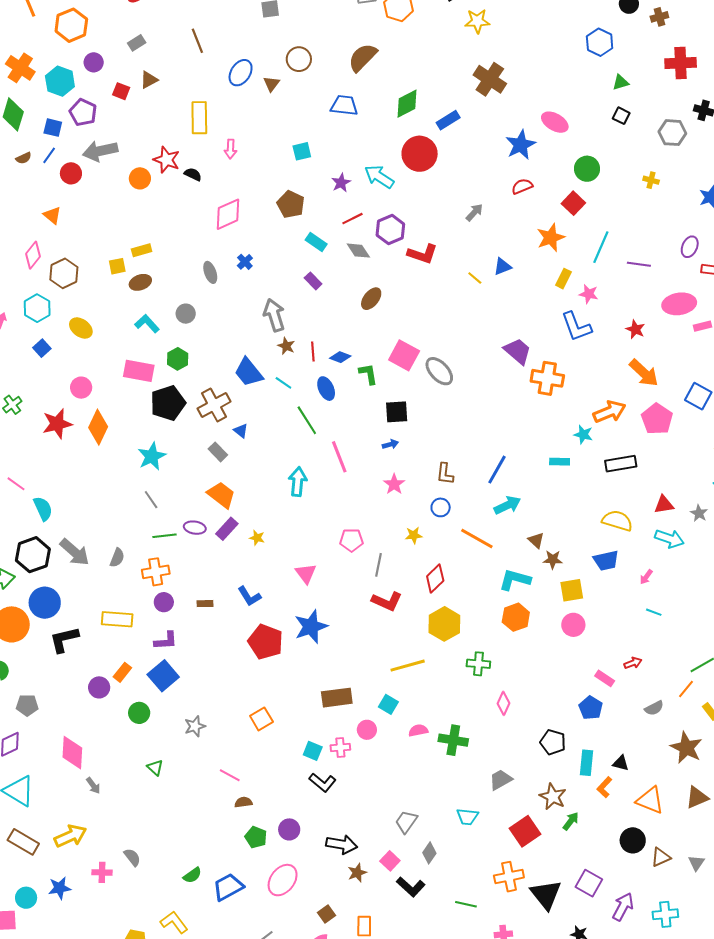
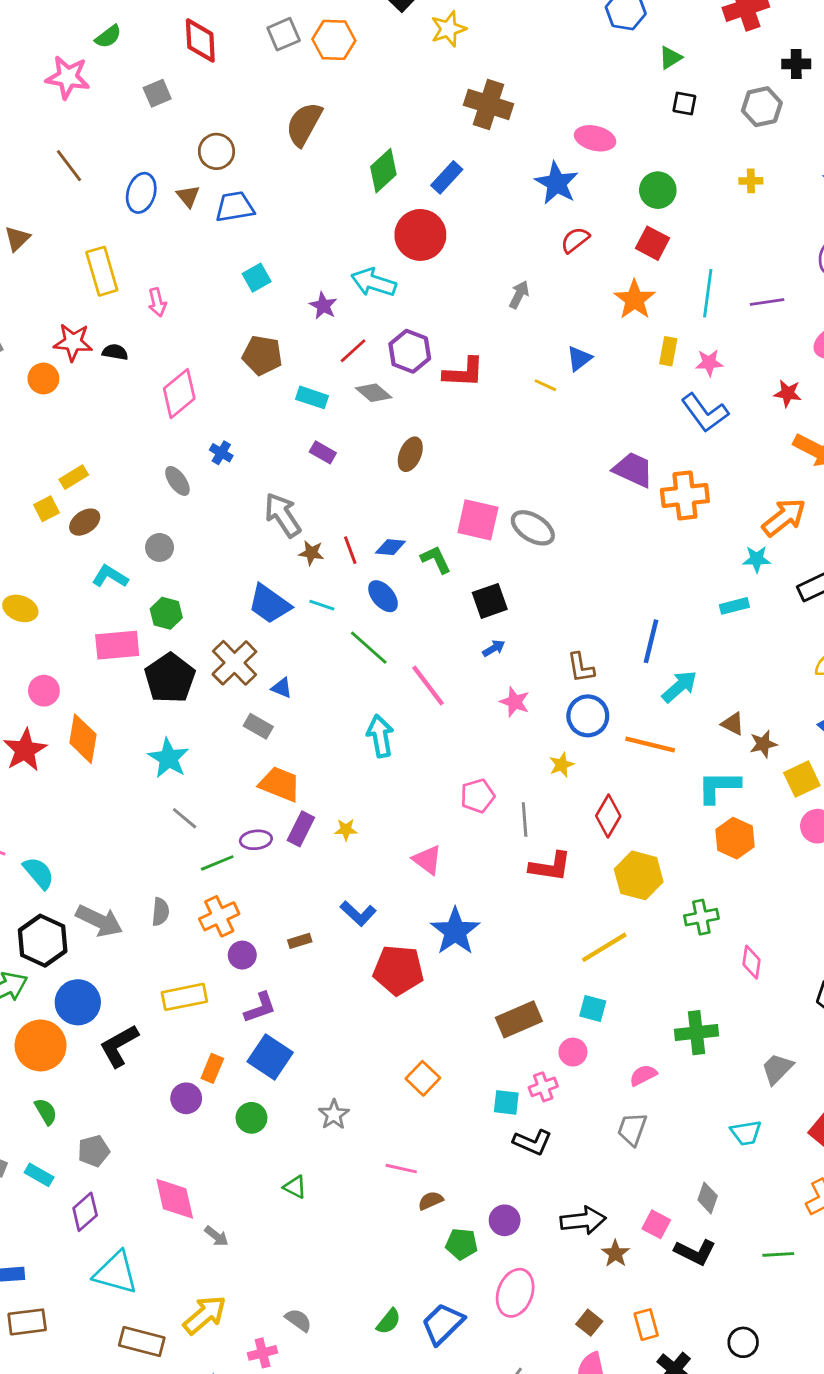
blue trapezoid: (344, 105) -> (235, 207), moved
blue circle: (441, 507) -> (588, 716), size x1.5
pink semicircle: (418, 730) -> (643, 1075), moved
gray trapezoid: (406, 822) -> (632, 1129), moved

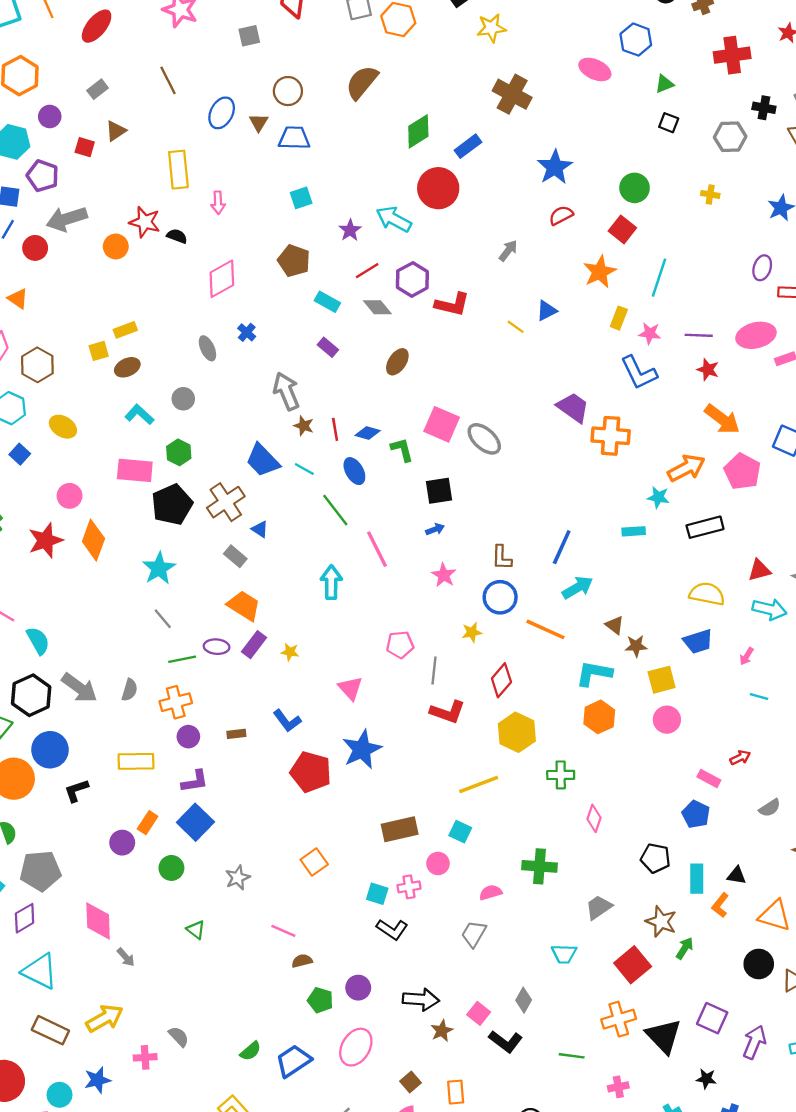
pink ellipse: (595, 138) -> (595, 69), moved
purple line: (767, 302) -> (699, 335), moved
black L-shape: (119, 1046) -> (76, 791), size x0.7
gray pentagon: (94, 1151) -> (40, 871), size x1.6

